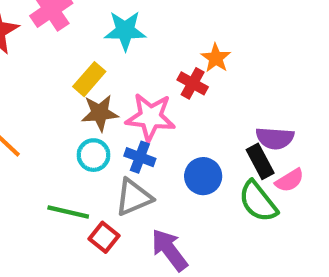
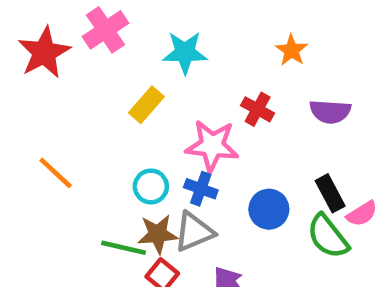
orange star: (216, 58) -> (292, 50), moved
brown star: (100, 113) -> (158, 234), moved
purple semicircle: (275, 138) -> (330, 112), moved

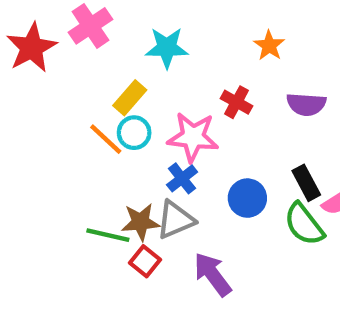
orange line: (56, 173) -> (106, 139), moved
cyan circle: (151, 186) -> (134, 133), moved
blue cross: (201, 189) -> (182, 178), turned 32

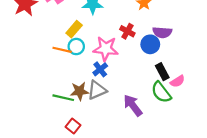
orange line: (106, 139) -> (62, 50), turned -30
blue circle: (247, 198) -> (150, 44), moved
red square: (145, 261) -> (73, 126), moved
purple arrow: (213, 274) -> (133, 105), moved

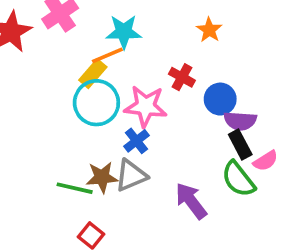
purple semicircle: (162, 32) -> (240, 121), moved
cyan circle: (76, 47) -> (96, 103), size x1.6
orange line: (62, 50) -> (107, 55), moved, turned -36

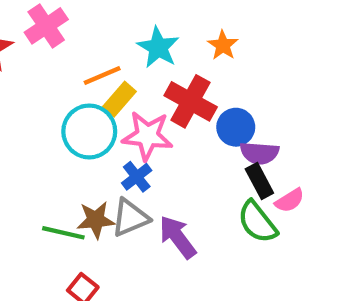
cyan star: (124, 32) -> (158, 47), moved, turned 30
yellow rectangle: (93, 74) -> (119, 99), moved
red cross: (182, 77) -> (191, 101), size x1.6
purple arrow: (191, 201) -> (178, 237), moved

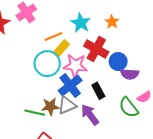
blue cross: (137, 177) -> (70, 86), size x1.6
black rectangle: (259, 181) -> (98, 91), moved

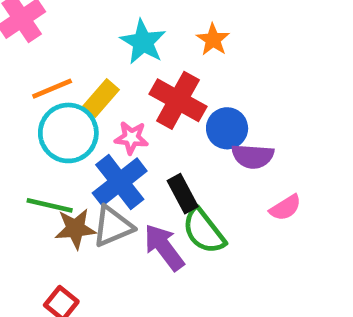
orange line: (53, 36) -> (52, 89), moved
pink star: (75, 66) -> (131, 138), size x0.6
green semicircle: (129, 107) -> (204, 231), moved
green line: (35, 113) -> (50, 205), moved

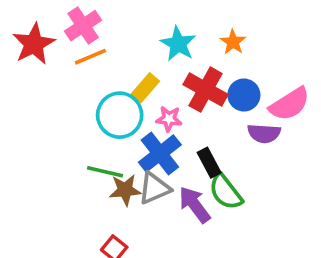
orange line: (52, 89) -> (90, 57), moved
blue circle: (227, 128) -> (244, 95), moved
pink semicircle: (285, 208) -> (290, 104), moved, size x1.6

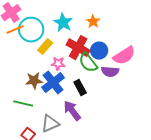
cyan circle: (120, 115) -> (31, 30), moved
green line: (105, 172) -> (23, 104), moved
gray triangle: (154, 188) -> (50, 124), moved
brown star: (125, 190) -> (34, 81), moved
green semicircle: (226, 192) -> (88, 63), moved

